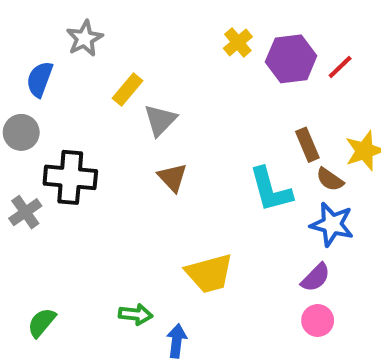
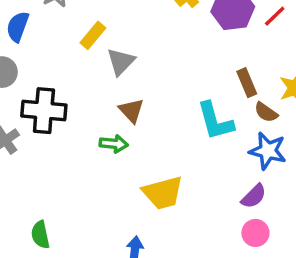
green arrow: (136, 314) -> (114, 144), moved
green semicircle: (42, 323) -> (40, 235), moved, turned -52

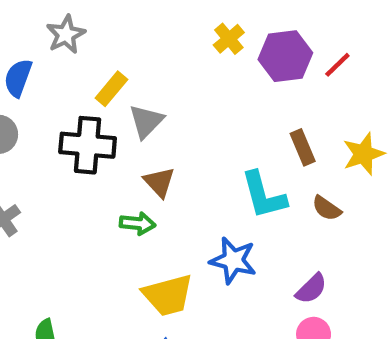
black cross: (44, 111) -> (88, 145), moved
brown semicircle: (266, 112) -> (327, 208), moved
blue star: (268, 151) -> (233, 260), moved
yellow trapezoid: (163, 193) -> (168, 295), moved

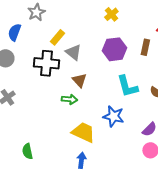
purple hexagon: (285, 56) -> (114, 49), moved
gray triangle: (146, 121) -> (73, 52), turned -36
brown rectangle: (303, 147) -> (145, 47), moved, turned 35
yellow trapezoid: (168, 295) -> (83, 132), turned -140

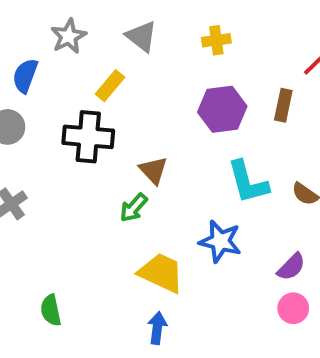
yellow cross: (111, 14) -> (216, 40), turned 32
gray triangle: (73, 52) -> (141, 36), moved
green arrow: (69, 99) -> (134, 208), turned 126

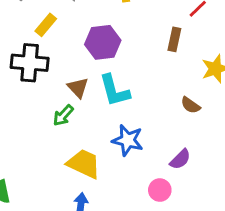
purple hexagon: (222, 109) -> (103, 42), moved
cyan L-shape: (248, 182) -> (114, 91), moved
pink circle: (293, 308) -> (160, 190), moved

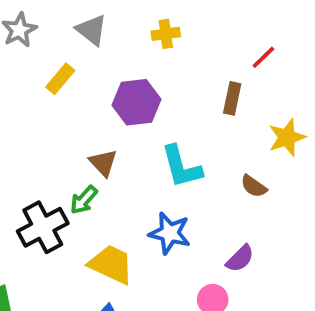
black cross: (30, 63) -> (43, 227), moved, turned -33
cyan L-shape: (114, 91) -> (181, 167), moved

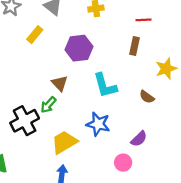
red line: (263, 57) -> (143, 20), moved, turned 42
yellow trapezoid: (111, 264) -> (64, 142), turned -56

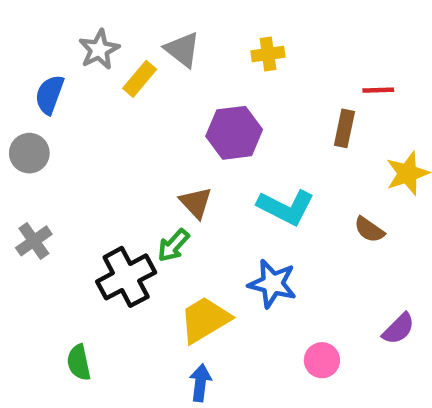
red line: (143, 20) -> (378, 90), moved
yellow rectangle: (35, 35) -> (140, 79), moved
cyan L-shape: (105, 86) -> (286, 207), turned -48
purple semicircle: (139, 139) -> (398, 329), moved

